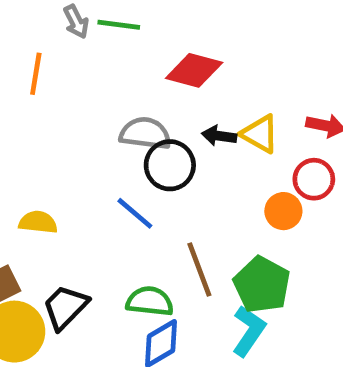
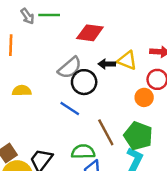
gray semicircle: (145, 133) -> (70, 68), turned 140
yellow semicircle: (38, 222) -> (22, 91), moved

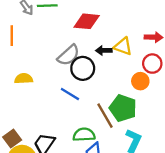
green pentagon: (138, 136) -> (123, 108), moved

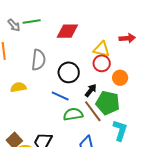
black arrow: (104, 50) -> (91, 90), moved, turned 136
gray semicircle: (69, 55) -> (38, 60), moved, turned -35
red circle: (152, 64) -> (102, 63), moved
green semicircle: (84, 135) -> (73, 114), moved

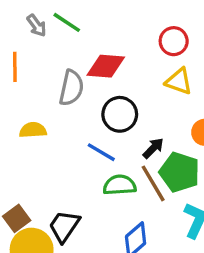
green line: (32, 21) -> (67, 22), turned 36
red diamond: (67, 31) -> (106, 66), moved
red circle: (102, 63) -> (174, 41), moved

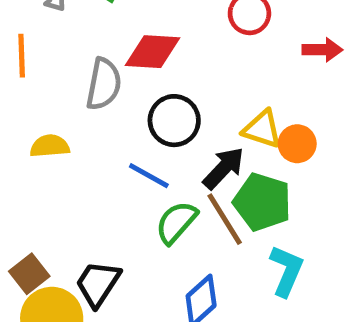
yellow triangle: (179, 81) -> (262, 129), moved
black arrow: (153, 148) -> (224, 168), size x1.4
green semicircle: (120, 185) -> (176, 222), turned -44

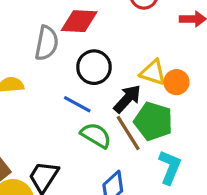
green semicircle: (176, 222) -> (96, 135), turned 80

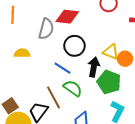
black arrow: (127, 99) -> (94, 67), turned -36
brown line: (128, 133) -> (54, 97), moved

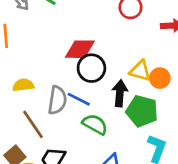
red diamond: (67, 17) -> (80, 49), moved
gray semicircle: (46, 29) -> (57, 100), moved
brown line: (54, 97) -> (33, 124), moved

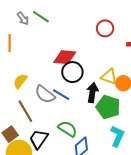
yellow semicircle: (23, 85) -> (20, 81), turned -49
gray semicircle: (57, 100) -> (45, 94), turned 115
green semicircle: (95, 124) -> (68, 129), moved

